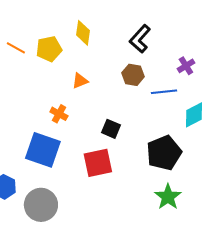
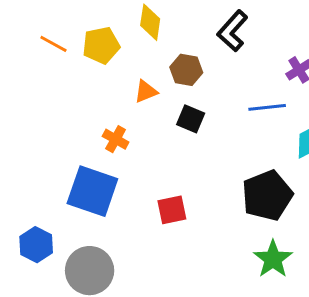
brown hexagon: (133, 75) -> (186, 70), moved
black square: (111, 129) -> (191, 119), moved
red square: (98, 163) -> (172, 210), size x0.7

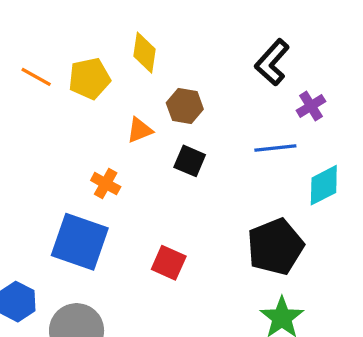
black L-shape: (232, 31) -> (272, 62), moved
red square: (172, 210) -> (169, 263), turned 36

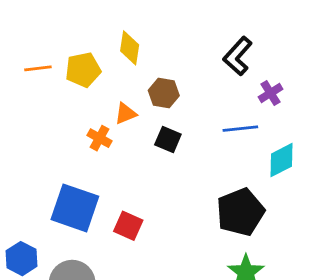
orange line: (36, 77) -> (38, 68), turned -36
orange cross: (106, 184) -> (99, 138), moved
red square: (169, 263) -> (128, 226), moved

